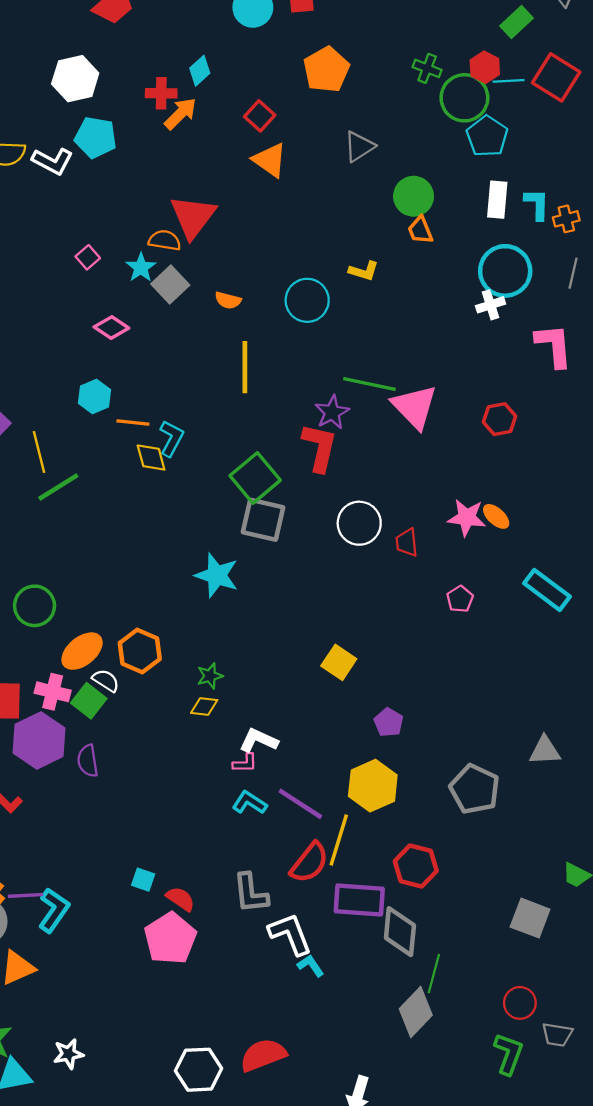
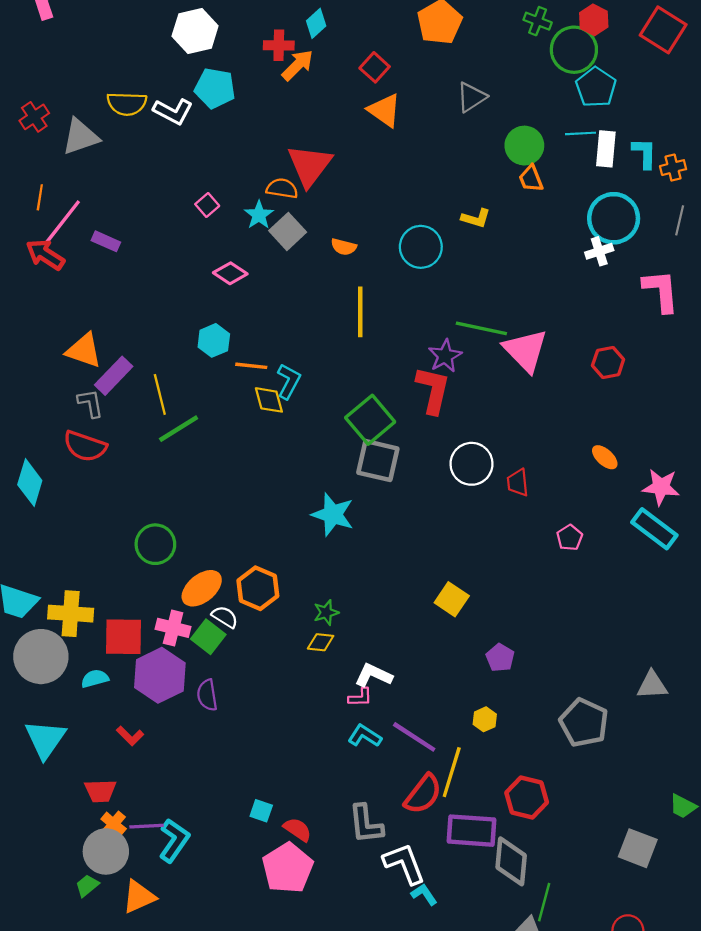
cyan line: (509, 81) -> (581, 133), moved
pink star: (467, 518) -> (661, 487), moved
yellow hexagon: (373, 786) -> (485, 719), size x0.5

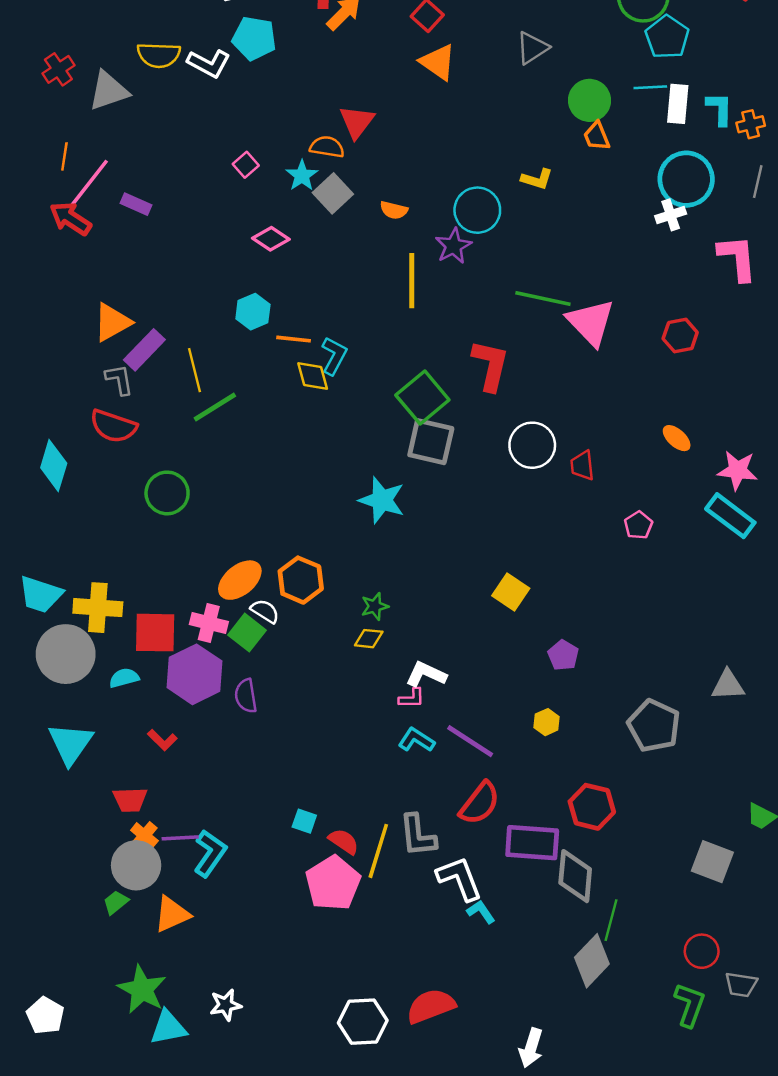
red triangle: (310, 165) -> (357, 122), size x0.7
orange triangle: (84, 350) -> (112, 322), turned -48
purple star: (445, 356) -> (453, 246), moved
green circle: (155, 544) -> (167, 493), moved
yellow line: (452, 772) -> (378, 851), moved

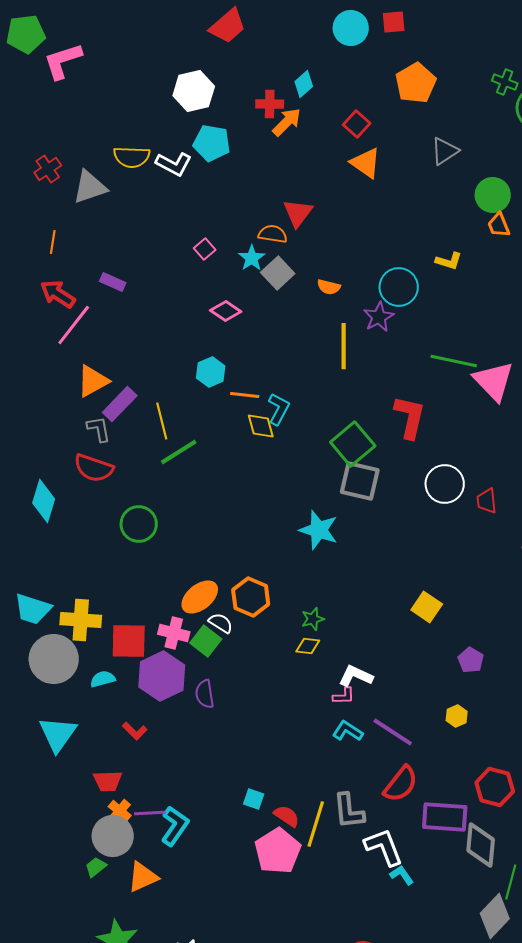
pink line: (89, 183) -> (74, 325), moved

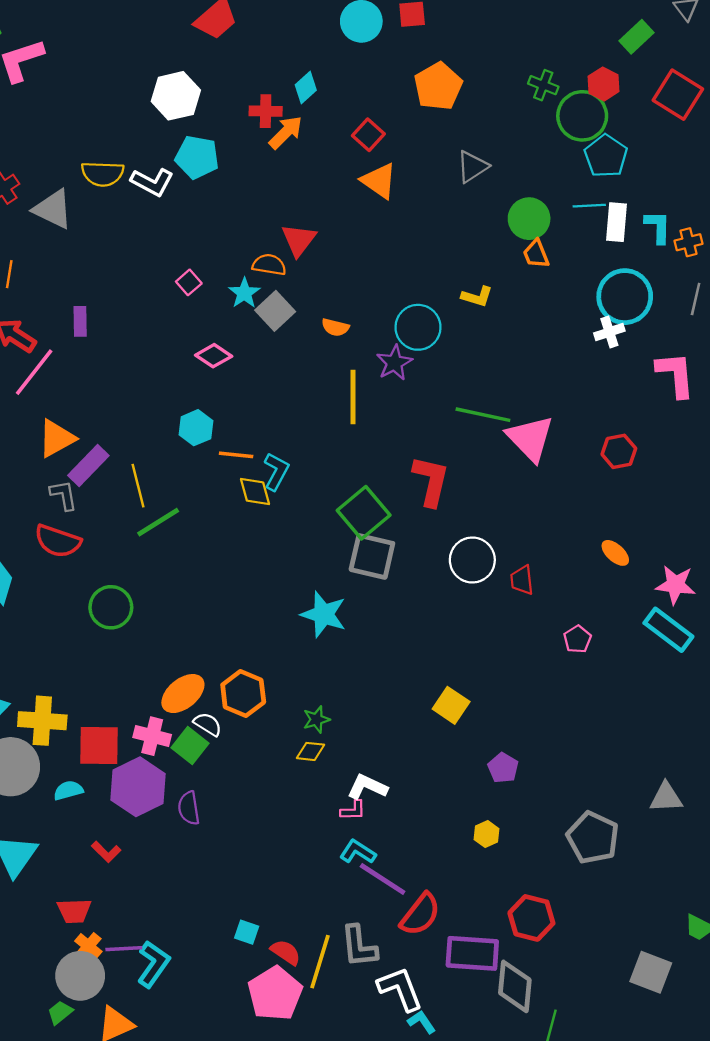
gray triangle: (90, 187) -> (53, 209), turned 45
purple rectangle: (113, 282) -> (80, 321), turned 65
purple line: (393, 732) -> (383, 879), moved

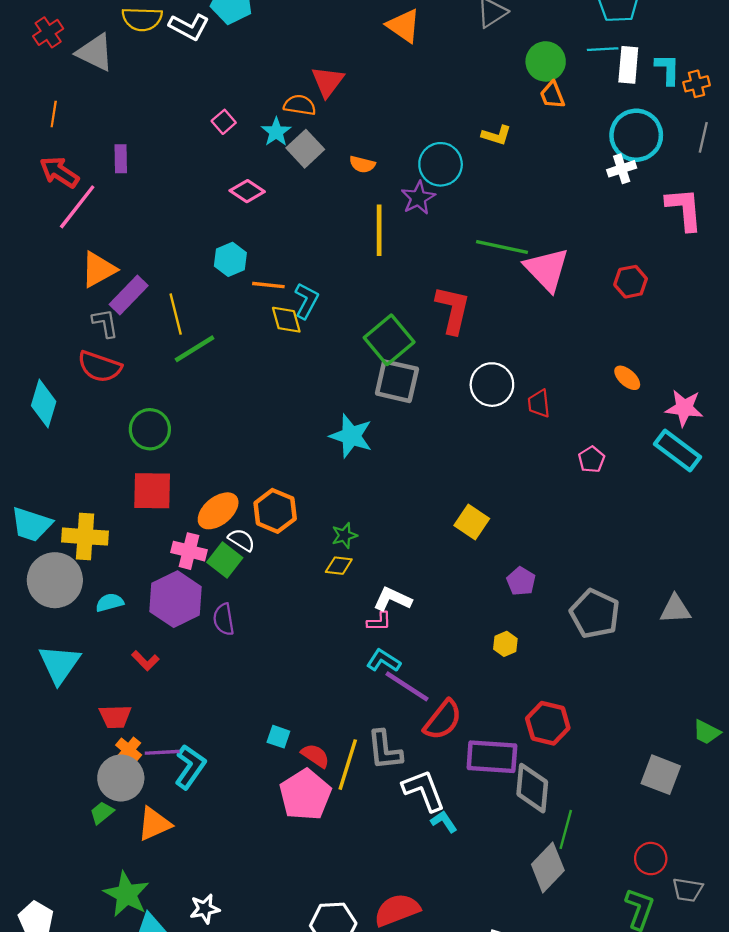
red square: (99, 745) -> (152, 491), moved
gray pentagon: (593, 838) -> (595, 614), moved

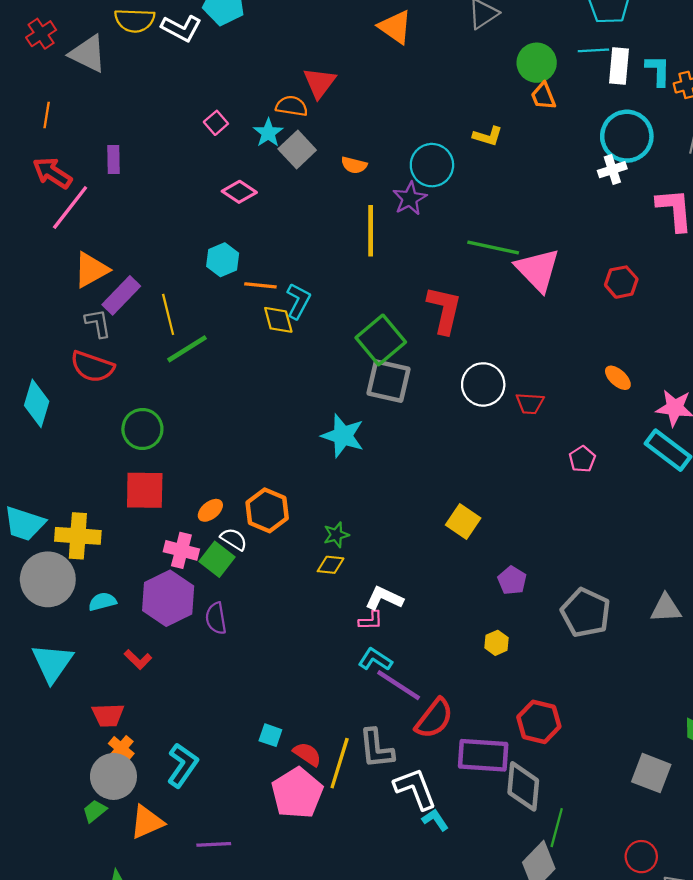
red trapezoid: (539, 404) -> (530, 403), turned -80
orange ellipse: (218, 511) -> (210, 510), size x0.6
purple line: (162, 752) -> (214, 844), moved

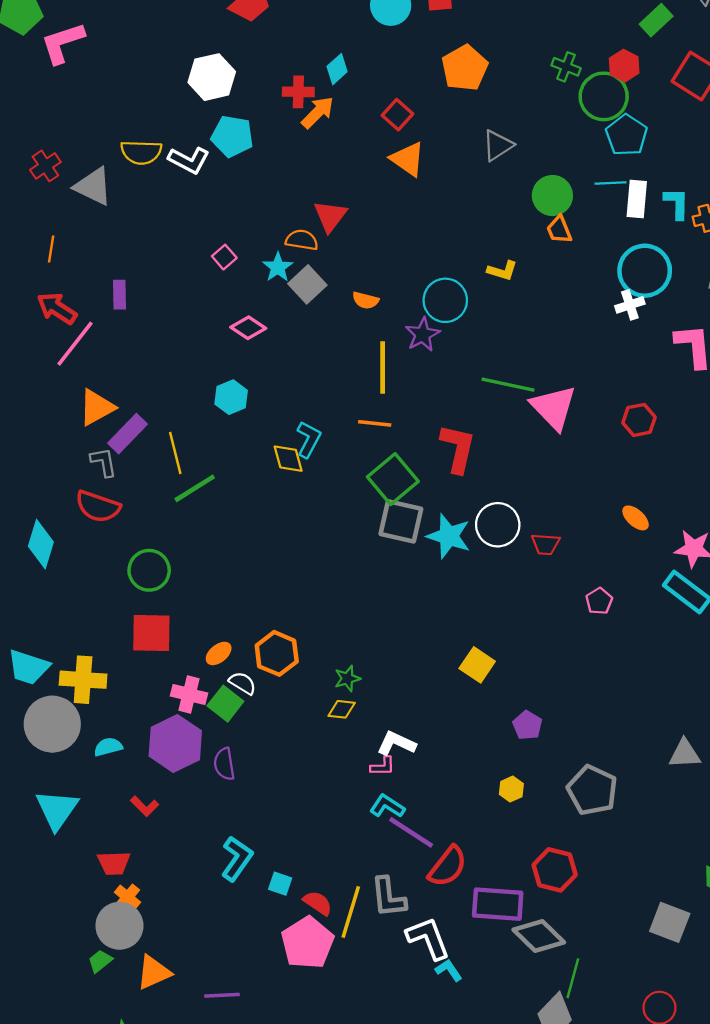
orange line: (260, 285) -> (375, 423), moved
cyan star: (343, 436) -> (449, 536), moved
gray pentagon: (586, 613) -> (592, 790), moved
cyan L-shape: (183, 765) -> (237, 859), moved
gray diamond: (523, 786) -> (539, 936), turned -51

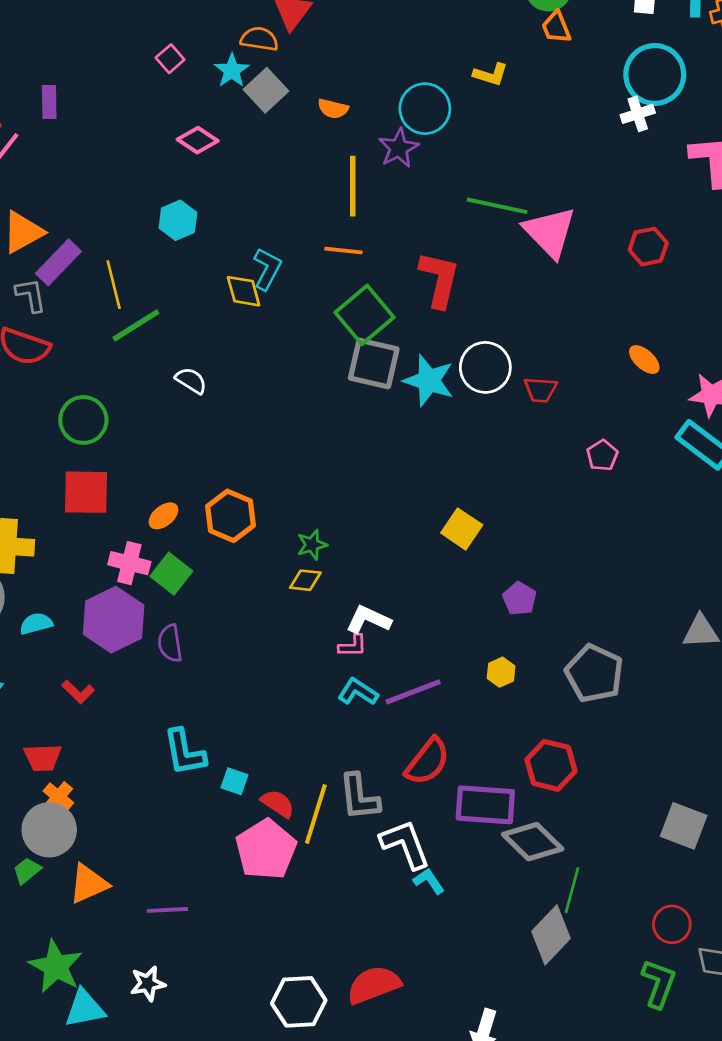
white semicircle: (243, 683) -> (191, 381), moved
purple line: (411, 832) -> (413, 692), moved, turned -54
cyan L-shape: (237, 859) -> (185, 752), turned 135

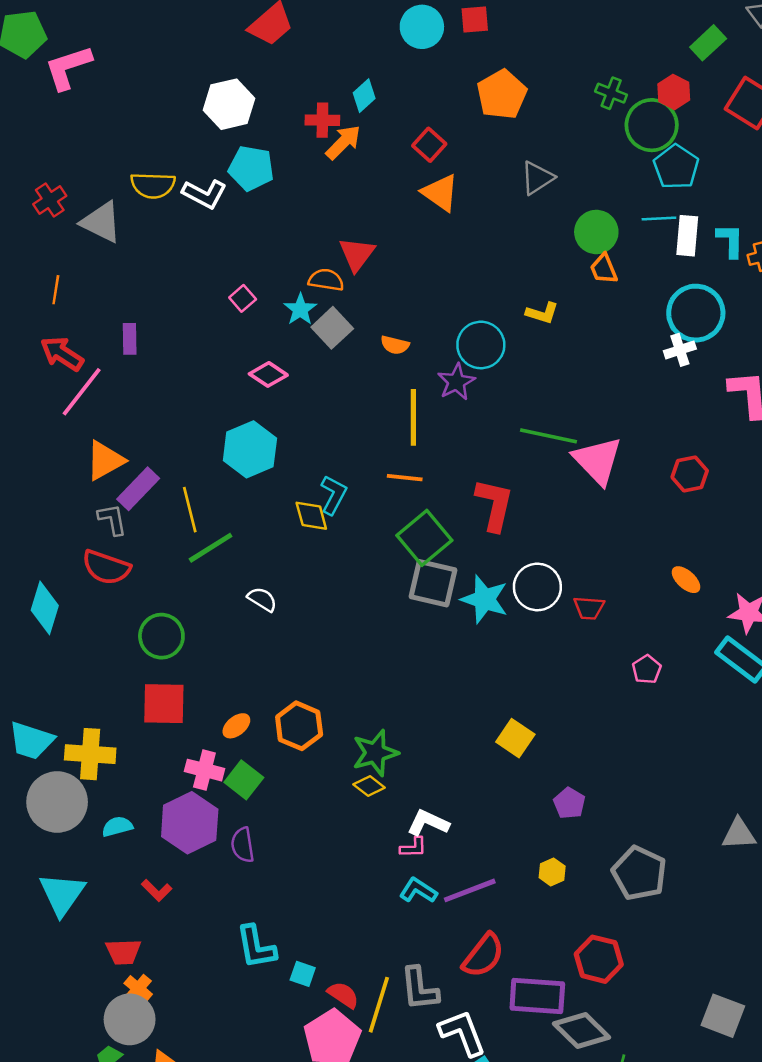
cyan hexagon: (178, 220) -> (250, 449), size x1.5
green star: (312, 545) -> (375, 753), size x1.6
yellow diamond: (305, 580) -> (369, 786), turned 32

